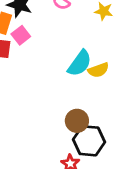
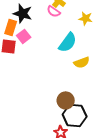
cyan semicircle: (80, 63) -> (68, 42), moved

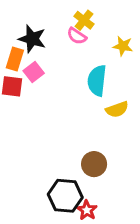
cyan semicircle: (68, 42) -> (97, 81), turned 150
black hexagon: (75, 115) -> (65, 196), moved

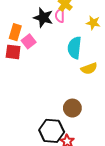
pink semicircle: (77, 36) -> (60, 15), turned 56
black star: (32, 39) -> (43, 18), moved

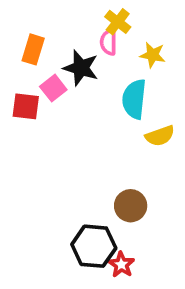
black star: (43, 18) -> (81, 68), moved
yellow star: (93, 23) -> (153, 55), moved
orange rectangle: (15, 32) -> (33, 49), moved

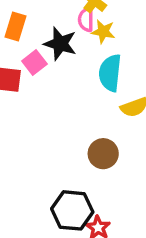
yellow star: (153, 55) -> (103, 32), moved
brown circle: (131, 206) -> (103, 154), moved

